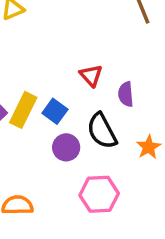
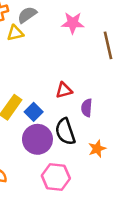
red triangle: (91, 75) -> (64, 90), turned 48
purple circle: (66, 147) -> (37, 139), size x1.5

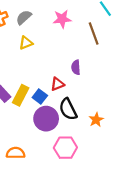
yellow triangle: (15, 33) -> (26, 43), moved
red triangle: (64, 90) -> (57, 84), moved
purple semicircle: (87, 108) -> (76, 67), moved

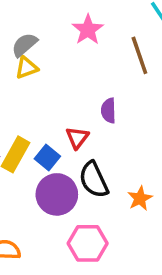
gray semicircle: (24, 17) -> (24, 45), moved
pink star: (62, 19) -> (88, 30), turned -30
red triangle: (57, 84) -> (77, 138), turned -32

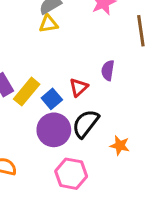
black semicircle: (94, 180) -> (86, 124), turned 52
orange star: (140, 198) -> (120, 146), turned 30

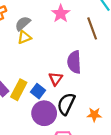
purple semicircle: (108, 70) -> (74, 62), size x1.5

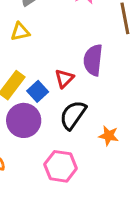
yellow triangle: (24, 37) -> (20, 32), moved
purple circle: (44, 113) -> (24, 120), moved

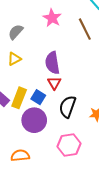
purple semicircle: (93, 60) -> (52, 63), moved

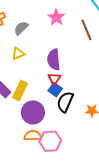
blue square: (38, 97) -> (55, 90), moved
pink hexagon: (69, 145) -> (50, 141), moved
orange semicircle: (20, 155) -> (33, 136), moved

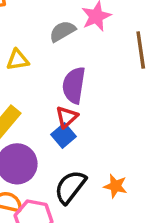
gray semicircle: (21, 28) -> (62, 31), moved
black semicircle: (65, 102) -> (70, 187), moved

